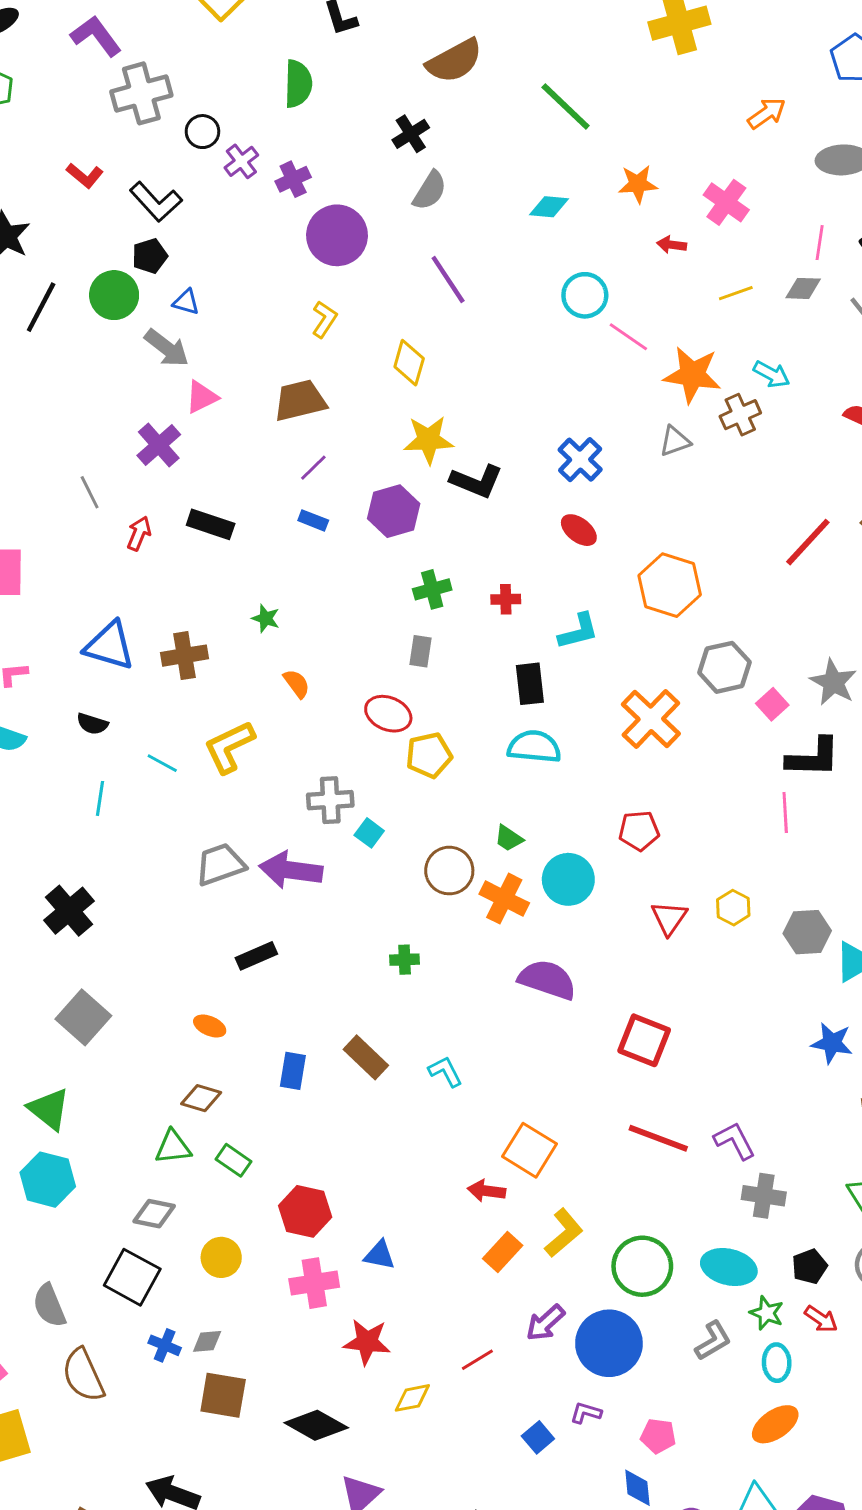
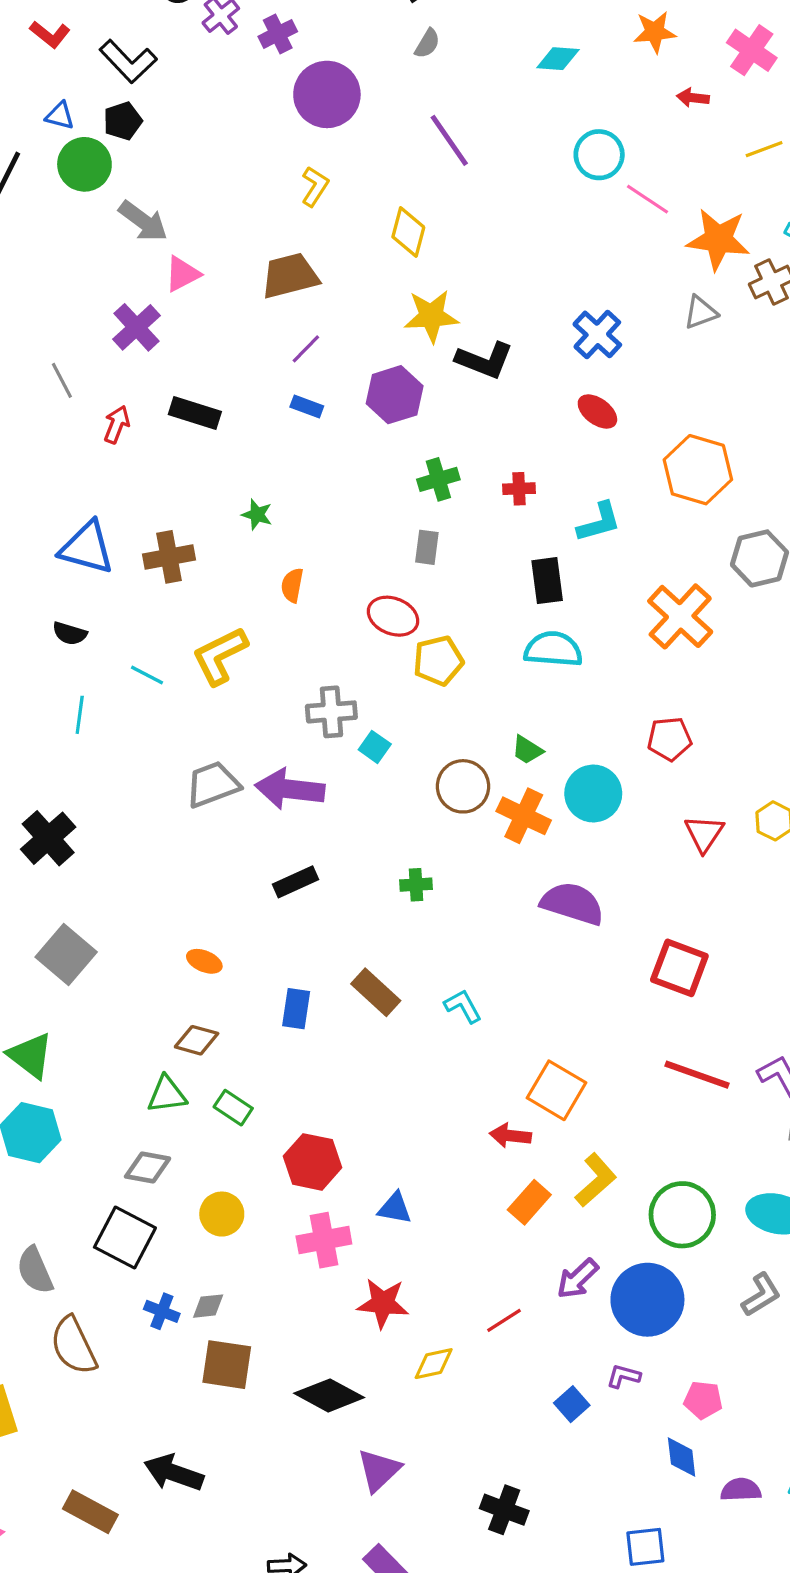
gray semicircle: (430, 191) -> (427, 44), size x0.7
blue triangle: (186, 302) -> (60, 116), moved
orange semicircle: (297, 684) -> (292, 585), turned -132
black rectangle: (256, 956) -> (296, 882), moved

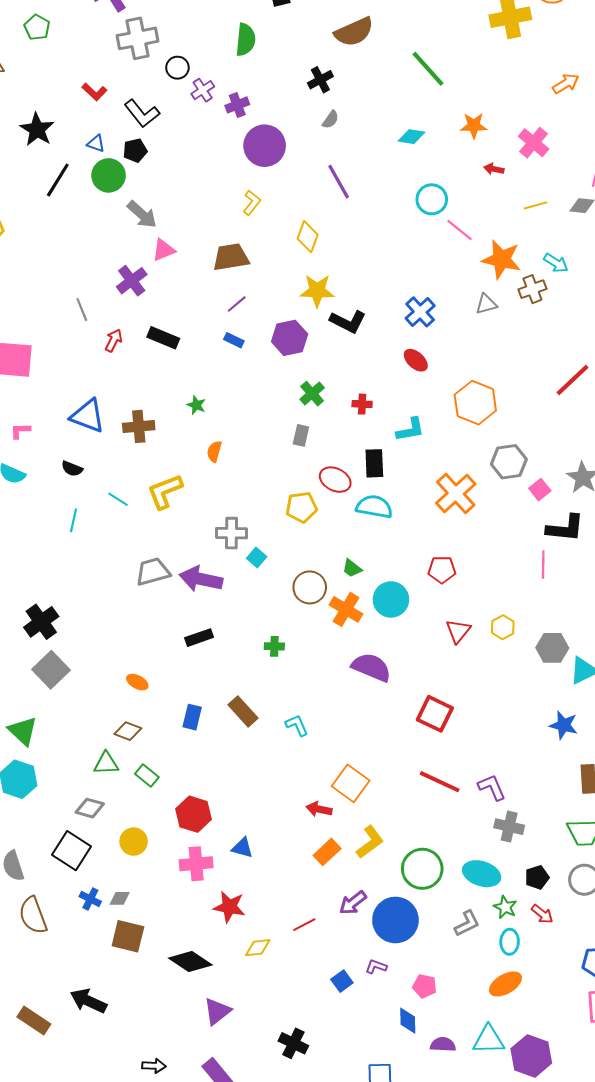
green cross: (438, 479) -> (312, 394), turned -30
red ellipse: (393, 616) -> (335, 480), moved
black cross: (48, 838) -> (41, 622), moved

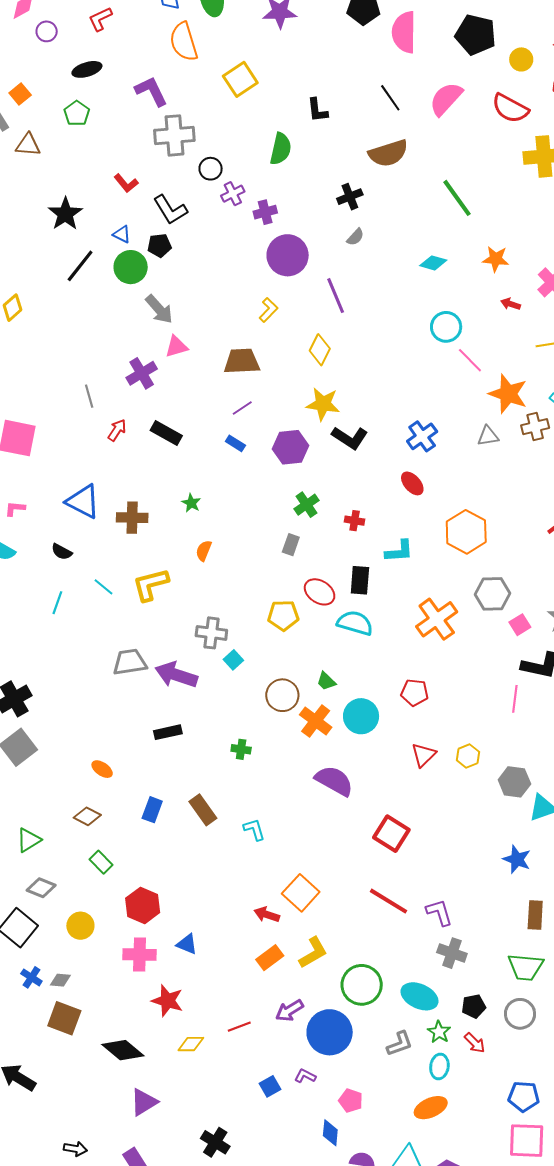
purple line: (339, 182) -> (336, 296), moved
green triangle: (106, 763) -> (29, 840), moved, turned -36

